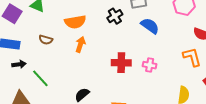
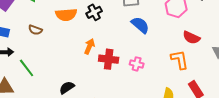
black cross: (115, 16) -> (94, 12), moved
orange arrow: (80, 44) -> (89, 46), moved

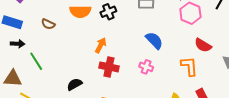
blue semicircle: (140, 25) -> (154, 40), moved
red cross: (109, 59) -> (109, 67), moved

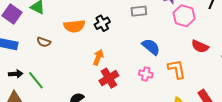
black arrow: (18, 44) -> (16, 74), moved
orange L-shape: (189, 66) -> (177, 69), moved
red cross: (109, 67) -> (109, 78), turned -36

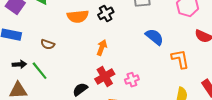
brown semicircle: (44, 42) -> (48, 44), moved
pink cross: (146, 74) -> (132, 80), moved, turned -32
red cross: (109, 78) -> (105, 76), moved

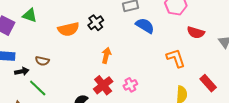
blue semicircle: (154, 37) -> (145, 26), moved
orange arrow: (102, 48) -> (106, 55), moved
black arrow: (19, 64) -> (22, 71), moved

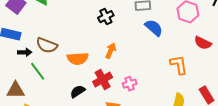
orange semicircle: (68, 29) -> (78, 58), moved
brown semicircle: (42, 61) -> (47, 45), size x1.5

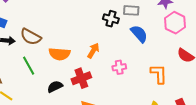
black cross: (106, 17) -> (111, 19), moved, turned 35
green line: (38, 71) -> (29, 66), moved
pink cross: (130, 84) -> (119, 67), moved

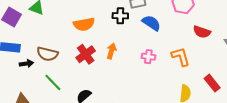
orange semicircle: (60, 54) -> (84, 24), moved
pink cross: (119, 67) -> (148, 57), moved, turned 32
red cross: (81, 78) -> (86, 54), moved

